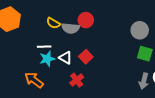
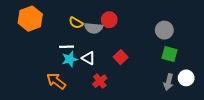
red square: (86, 57) -> (121, 57), moved

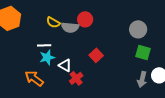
white triangle: (88, 58) -> (65, 65), moved

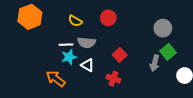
gray semicircle: (70, 27) -> (87, 43), moved
green square: (143, 52) -> (168, 52), turned 35
red cross: (76, 78) -> (113, 79), moved, turned -32
gray arrow: (142, 79) -> (155, 63), moved

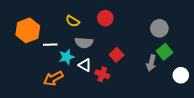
orange hexagon: (30, 17) -> (28, 30), moved
white line: (66, 45) -> (50, 45), moved
orange arrow: (56, 79) -> (53, 78), turned -66
red cross: (113, 79) -> (102, 74), moved

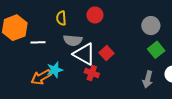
yellow semicircle: (73, 21) -> (61, 18), turned 56
cyan star: (67, 57) -> (55, 70), moved
gray arrow: (151, 63) -> (148, 79), moved
white triangle: (85, 65) -> (84, 54), moved, size x1.6

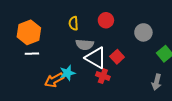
gray circle: (151, 26) -> (143, 32), moved
white line: (38, 42) -> (32, 54), moved

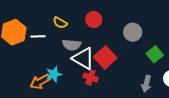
yellow semicircle: (73, 23) -> (60, 23), turned -56
white line: (32, 54) -> (38, 36), moved
red square: (117, 57) -> (105, 57), size x1.5

